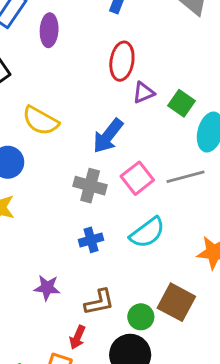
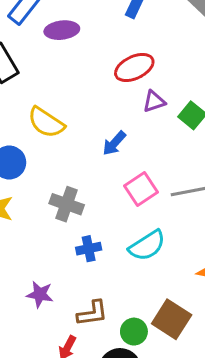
purple ellipse: (49, 30) -> (62, 30), turned 76
red ellipse: (122, 61) -> (134, 68), turned 51
blue arrow: (108, 136) -> (114, 143), size x0.7
gray cross: (90, 186) -> (67, 204), moved

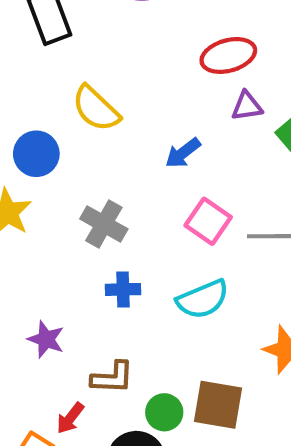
pink square: (141, 189) -> (208, 221), turned -32
brown square: (172, 319) -> (218, 405), turned -33

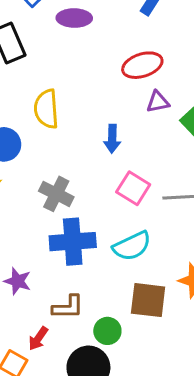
yellow semicircle: (96, 109) -> (46, 109), turned 45
blue arrow: (183, 153) -> (112, 139), turned -48
blue cross: (123, 289) -> (73, 242), size x1.8
brown square: (218, 405) -> (148, 300), moved

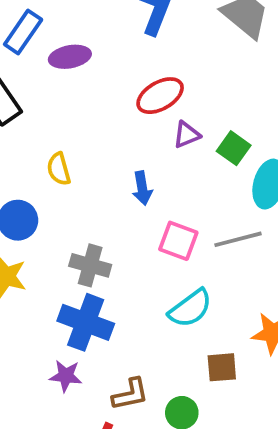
yellow semicircle: (46, 109) -> (59, 169), size x0.7
blue cross: (73, 242) -> (86, 322), moved, turned 36
brown square: (148, 300) -> (222, 367), size x0.7

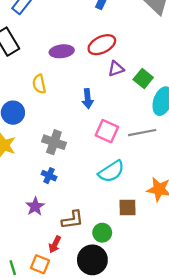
purple ellipse: (70, 57) -> (62, 51), moved
blue cross: (86, 322) -> (49, 176), size x0.5
purple star: (66, 376) -> (35, 206), turned 30

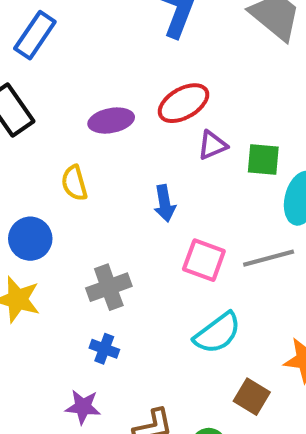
green square: (143, 79) -> (263, 160), turned -30
gray cross: (54, 142) -> (109, 287), turned -35
purple star: (35, 206) -> (83, 407), turned -30
brown square: (128, 207) -> (252, 397), turned 36

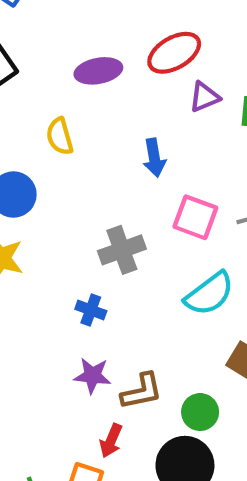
gray cross: (109, 287) -> (122, 250), moved
purple star: (83, 407) -> (92, 376), moved

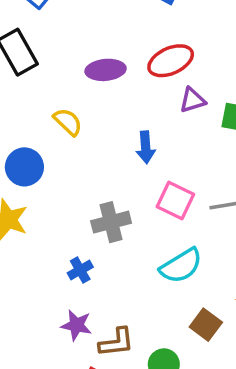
yellow semicircle: (60, 136) -> (68, 122), turned 144
blue cross: (91, 310) -> (80, 270), turned 35

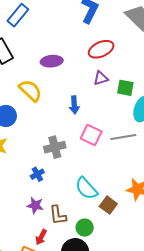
red ellipse: (171, 61) -> (101, 49), moved
yellow semicircle: (68, 122) -> (30, 90), size x1.4
cyan semicircle: (181, 266) -> (86, 188), moved, turned 80
brown L-shape: (116, 342) -> (58, 215), turned 90

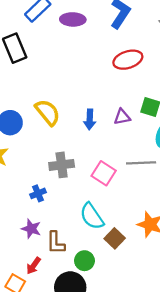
purple ellipse: (52, 61) -> (73, 19), moved
purple triangle: (101, 78) -> (122, 117), moved
yellow semicircle: (30, 90) -> (48, 112), moved
pink square: (91, 135) -> (104, 173), moved

